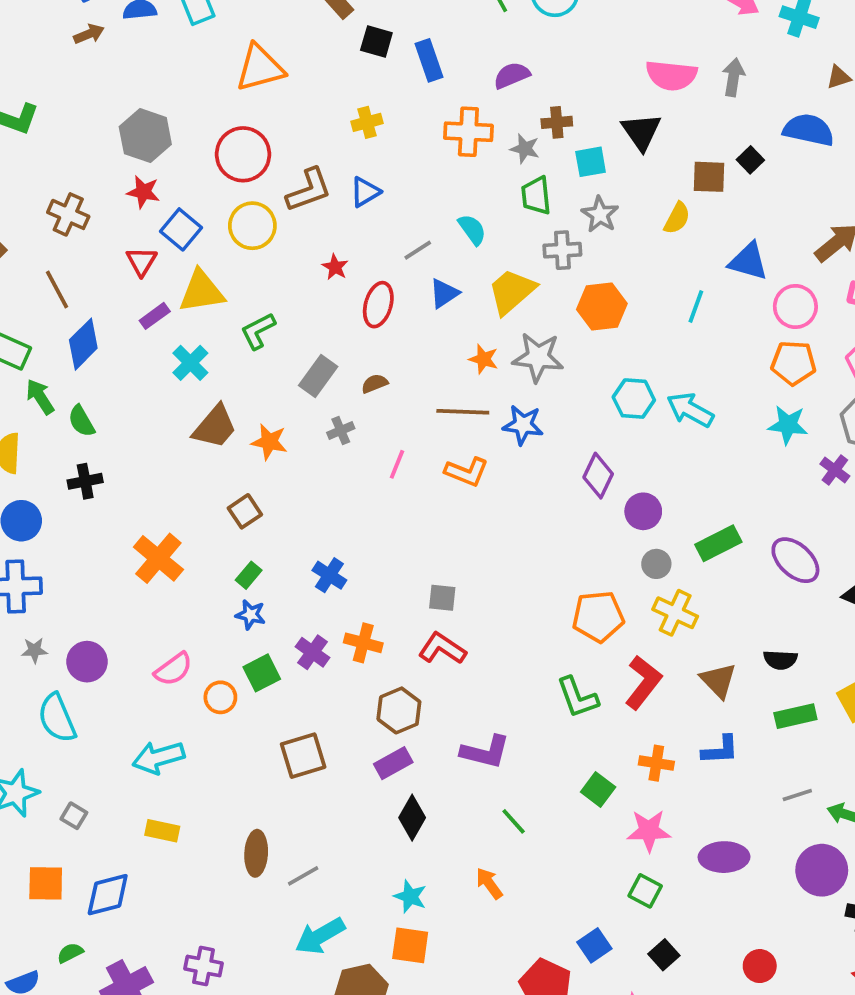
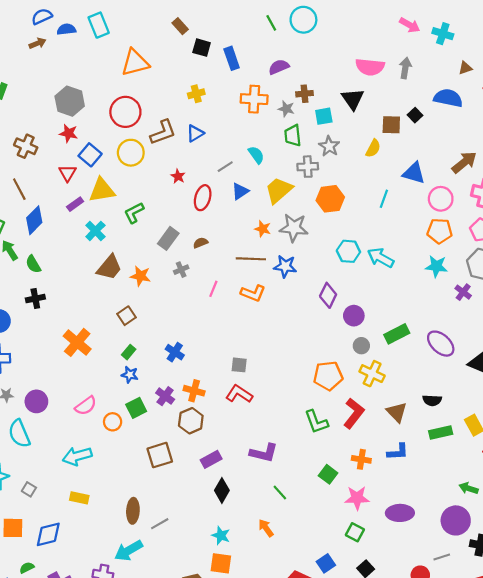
brown hexagon: (399, 710) -> (191, 421), moved
gray line: (797, 795) -> (442, 557), moved
cyan arrow: (320, 936) -> (129, 550), moved

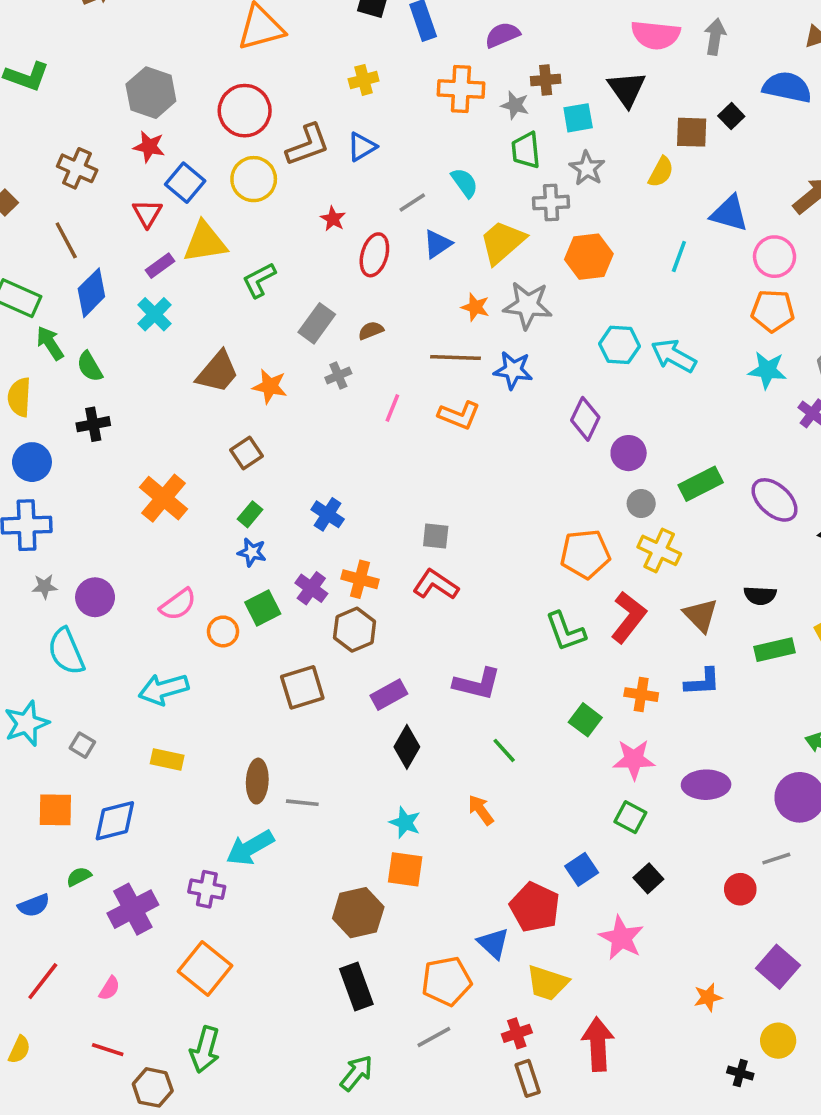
cyan cross: (95, 231) -> (155, 314), moved
gray line: (160, 524) -> (302, 803), turned 36

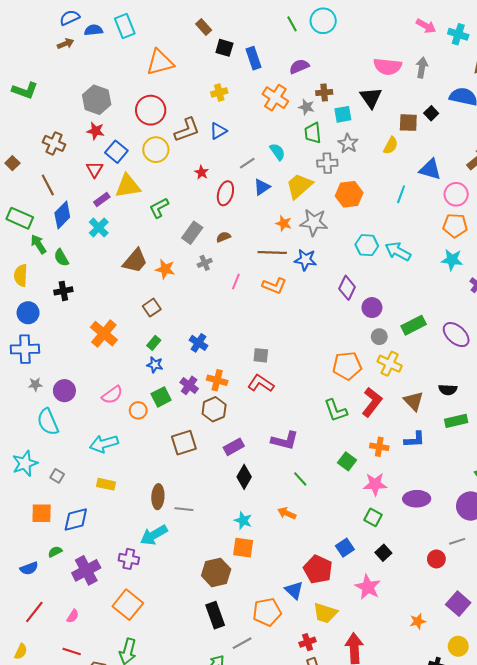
orange cross: (461, 89) -> (275, 98), turned 30
orange arrow: (481, 810) -> (287, 513), turned -30
gray line: (434, 1037) -> (242, 643), moved

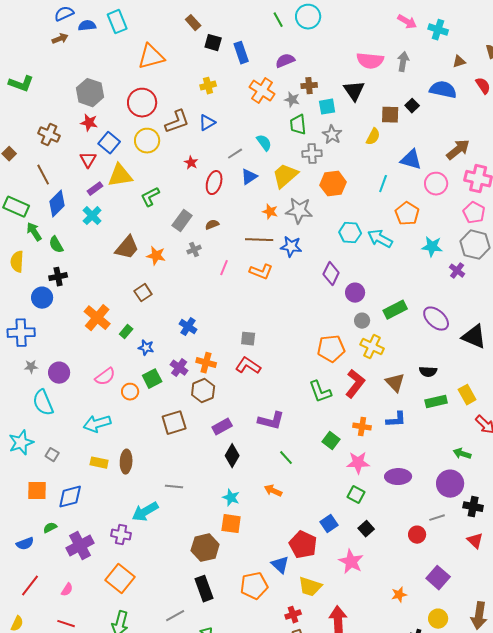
orange pentagon: (455, 225) -> (407, 214), moved, turned 30
blue circle: (28, 313) -> (42, 298), moved
green rectangle: (154, 343) -> (126, 332), moved
brown ellipse: (158, 497) -> (126, 462), moved
gray line: (242, 643) -> (175, 616), moved

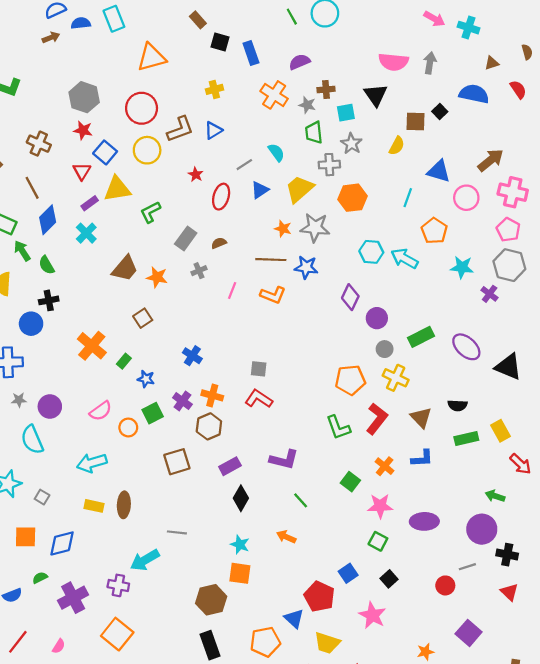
orange cross: (362, 427) -> (385, 466), turned 30

